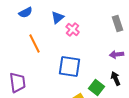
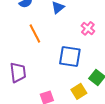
pink cross: (73, 29) -> (88, 28), moved

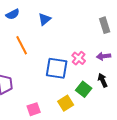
pink cross: (88, 28) -> (79, 58), moved

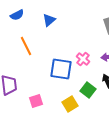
pink square: (34, 109) -> (36, 101), moved

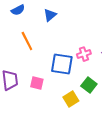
pink cross: (83, 59) -> (84, 54), turned 32
pink square: (36, 101) -> (37, 83), moved, turned 32

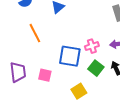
green square: (89, 85) -> (96, 68), moved

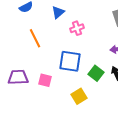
pink cross: (92, 46) -> (77, 28), moved
purple trapezoid: (18, 72) -> (18, 77), turned -85

